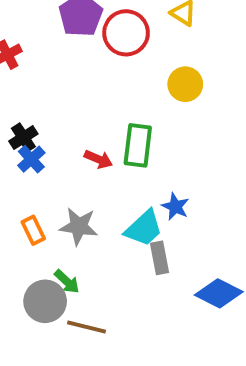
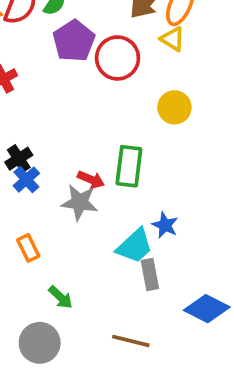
gray star: (79, 226) -> (80, 202), moved
gray circle: (45, 301) -> (40, 343), moved
brown line: (87, 327) -> (131, 341), moved

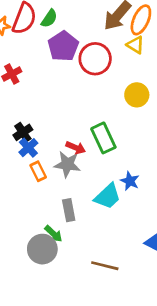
green rectangle: (129, 166) -> (103, 138), turned -32
orange rectangle: (28, 248) -> (38, 171), moved
gray rectangle: (150, 274) -> (69, 210), moved
gray circle: (40, 343) -> (42, 249), moved

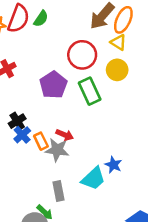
purple pentagon: (63, 46) -> (53, 85), moved
yellow circle: (137, 95) -> (117, 70), moved
green rectangle: (103, 138) -> (90, 91), moved
orange rectangle: (38, 171) -> (41, 141), moved

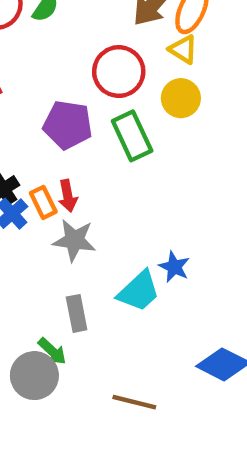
purple pentagon: (53, 85) -> (68, 125), turned -30
red arrow: (65, 135) -> (68, 196), moved, turned 56
orange rectangle: (41, 141) -> (43, 202), moved

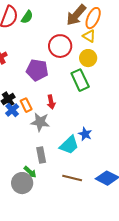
green rectangle: (132, 136) -> (80, 80), moved
red arrow: (68, 196) -> (51, 102), moved
brown line: (134, 402) -> (72, 178), moved

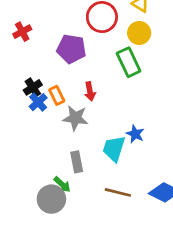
cyan trapezoid: (69, 145) -> (114, 149), turned 150

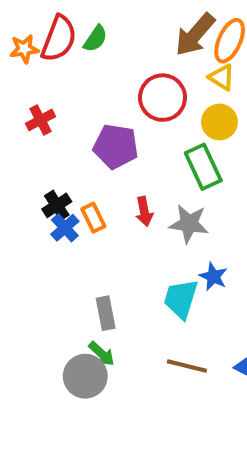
gray star: (75, 118) -> (189, 224), moved
gray rectangle: (77, 162) -> (106, 313), moved

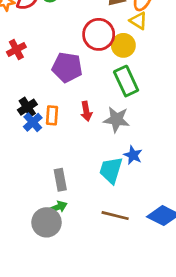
yellow circle: (219, 122) -> (123, 45), moved
orange rectangle: (93, 218) -> (52, 115), turned 30
green arrow: (102, 354) -> (57, 207), turned -66

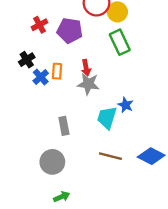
red cross: (16, 49) -> (40, 25), moved
black cross: (27, 107) -> (27, 60), moved
gray star: (116, 119) -> (88, 84), moved
green arrow: (57, 207) -> (62, 197), moved

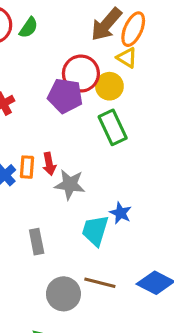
purple pentagon: (70, 31) -> (65, 96), moved
red arrow: (86, 68) -> (49, 164), moved
gray circle: (52, 162) -> (63, 294), moved

